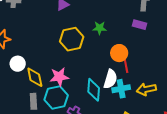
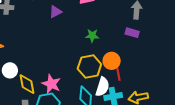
yellow hexagon: (72, 39) -> (89, 67), moved
pink star: (59, 77) -> (51, 84), turned 30

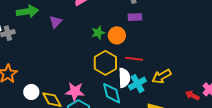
orange circle: (112, 61) -> (117, 35), moved
red line: (118, 72) -> (134, 59), turned -54

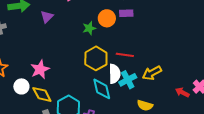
orange circle: (117, 35) -> (107, 18), moved
pink star: (75, 91) -> (40, 69), moved, turned -30

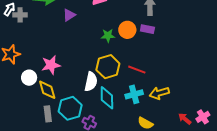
white semicircle: (115, 74) -> (91, 82), moved

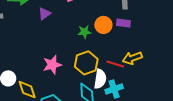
pink star: (51, 65) -> (52, 65), moved
white semicircle: (91, 82) -> (100, 79), moved
yellow arrow: (159, 93) -> (132, 58), moved

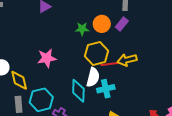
purple rectangle: (123, 23) -> (122, 24), turned -64
yellow hexagon: (86, 63) -> (97, 54), moved
red line: (115, 64) -> (109, 64), turned -30

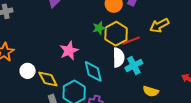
green star: (82, 29) -> (99, 28), moved
yellow arrow: (127, 60) -> (159, 25), moved
cyan diamond: (78, 91) -> (93, 71), moved

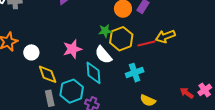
red line: (131, 41) -> (146, 43), moved
white semicircle: (119, 58) -> (103, 55), moved, turned 132
white circle: (28, 71) -> (31, 52), moved

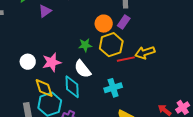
yellow hexagon: (121, 39) -> (111, 45), moved
white circle: (31, 52) -> (28, 62), moved
yellow diamond: (48, 74) -> (44, 88), moved

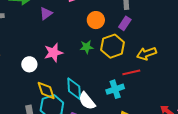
orange circle: (104, 24) -> (96, 20), moved
red line: (126, 59) -> (131, 72), moved
pink star: (52, 62) -> (53, 53), moved
white semicircle: (83, 69) -> (87, 101), moved

